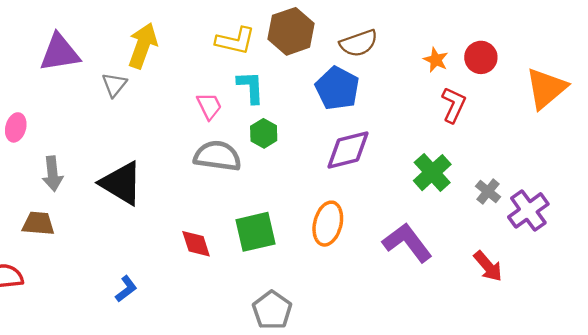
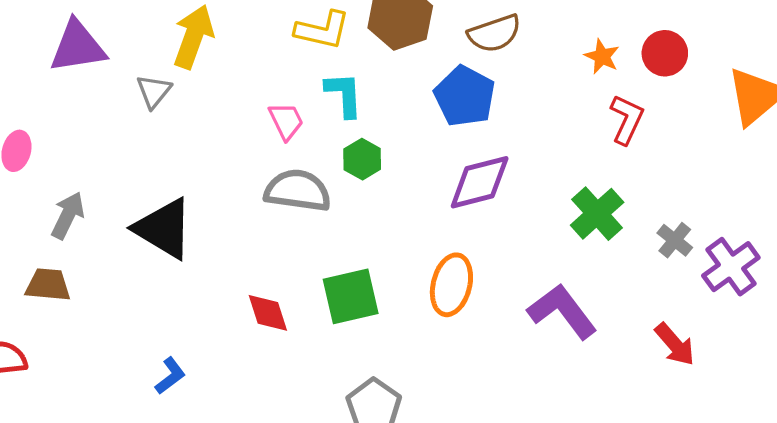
gray arrow: (53, 174) -> (68, 215), turned -148

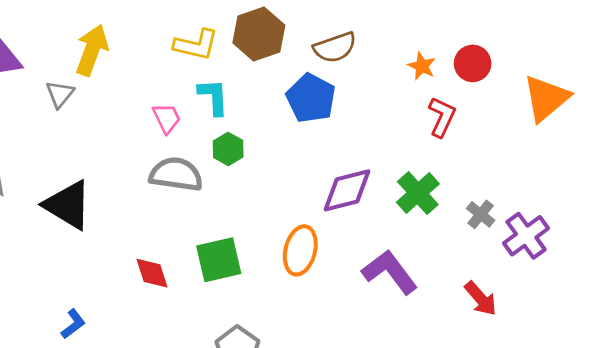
purple diamond: (480, 182) -> (347, 190), moved

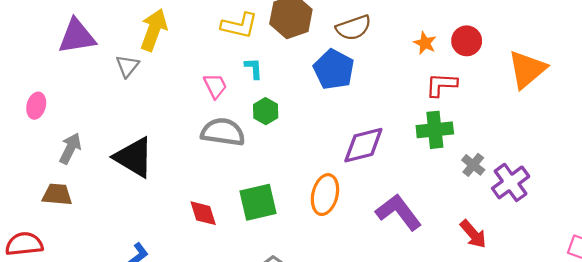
cyan L-shape: (213, 97) -> (254, 68), size x0.7
red L-shape: (442, 117) -> (441, 85), turned -112
green cross: (418, 193) -> (435, 130), moved, turned 36

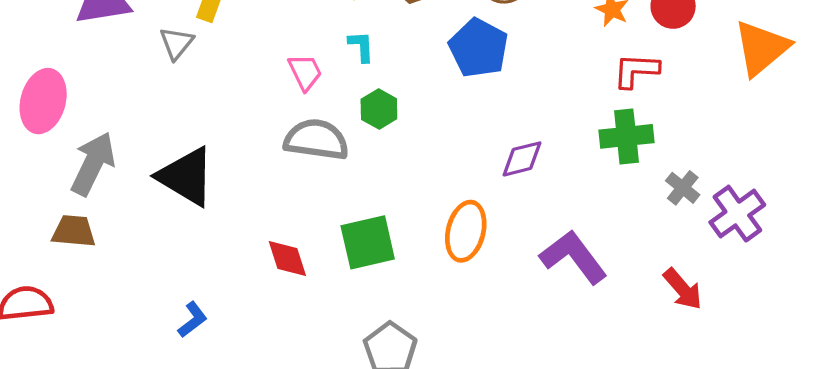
pink ellipse: (36, 106) -> (43, 101), size x1.6
purple diamond: (363, 145) -> (522, 159), size x0.7
gray arrow: (70, 148) -> (93, 164), size x1.4

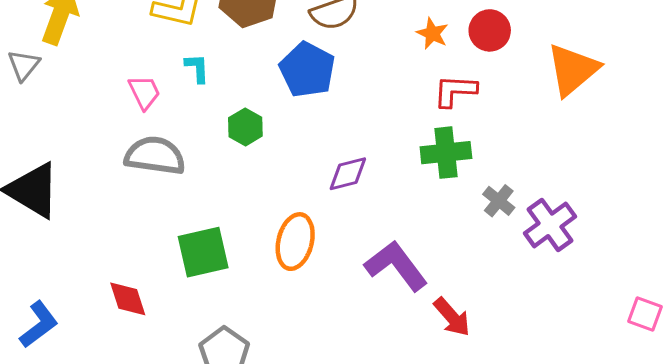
green hexagon: (379, 109) -> (245, 127), moved
red diamond: (287, 259) -> (128, 299), moved
red arrow: (683, 289) -> (452, 317), moved
blue L-shape: (193, 320) -> (39, 325), size x1.4

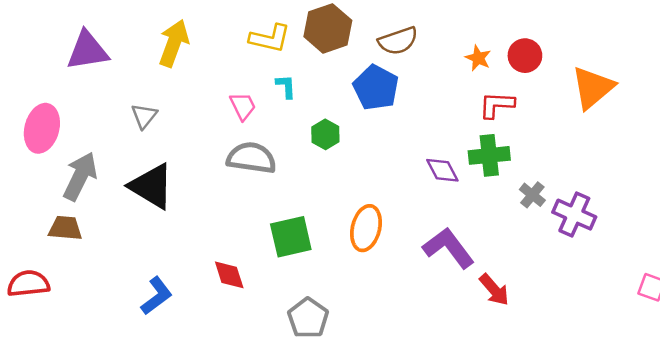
gray triangle: (24, 65) -> (144, 116), moved
purple diamond: (348, 174) -> (442, 170), moved, turned 76
purple cross: (550, 225) -> (574, 215), turned -30

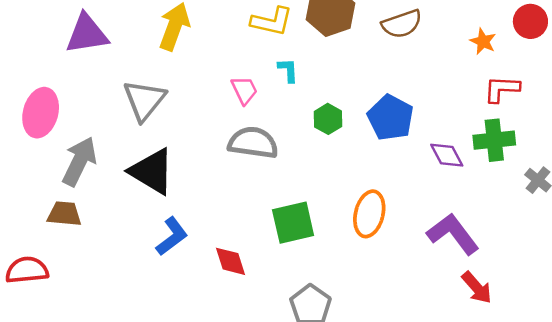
red circle: (525, 56) -> (530, 21), moved
blue pentagon: (376, 88) -> (391, 118), moved
gray triangle: (144, 116) -> (144, 100), size x1.6
red arrow: (494, 290) -> (477, 288), moved
blue L-shape: (157, 296) -> (172, 236), moved

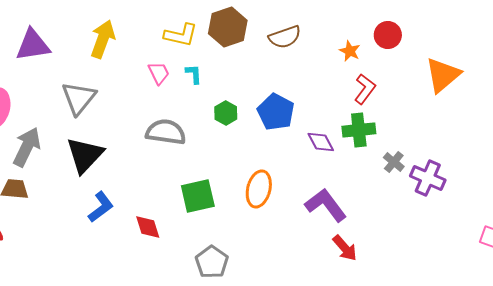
red L-shape: (502, 89) -> (365, 89), turned 124
pink trapezoid: (244, 90) -> (159, 73), moved
black triangle: (152, 171) -> (85, 155), turned 42

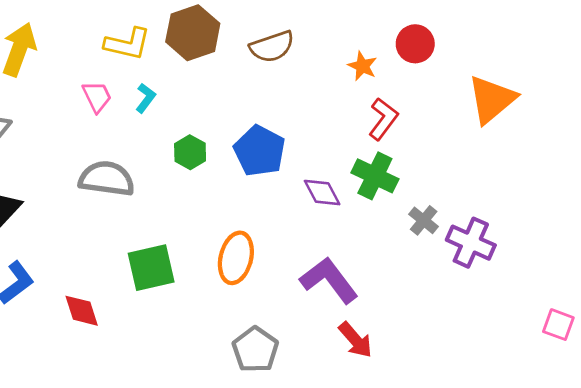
cyan L-shape: (194, 74) -> (146, 98), turned 40
green cross: (359, 130) -> (375, 176), turned 32
gray pentagon: (212, 262) -> (255, 350), moved

